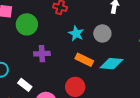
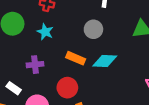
cyan star: (76, 33) -> (45, 32), moved
purple cross: (42, 54) -> (35, 65), moved

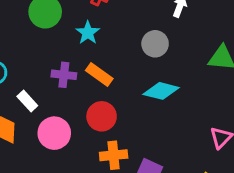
orange rectangle: (76, 58) -> (99, 75), moved

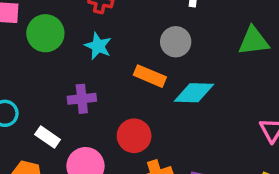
orange rectangle: (99, 75) -> (150, 76), moved

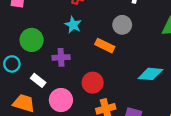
green circle: (45, 33) -> (32, 40), moved
cyan diamond: (194, 93) -> (150, 74), moved

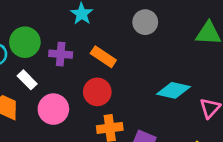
green circle: (32, 40) -> (25, 42), moved
orange rectangle: (105, 46) -> (103, 57), moved

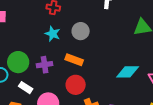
gray circle: (145, 22) -> (81, 31), moved

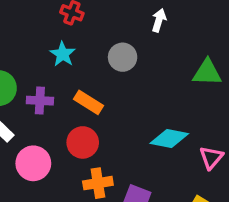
gray circle: (81, 31) -> (123, 57), moved

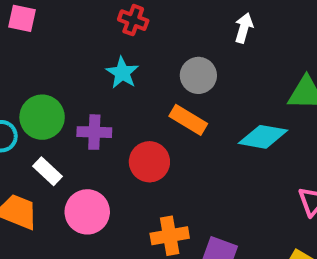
orange rectangle: (89, 102) -> (188, 120), moved
cyan diamond: (169, 139) -> (263, 137), moved
red circle: (83, 142) -> (149, 162), moved

